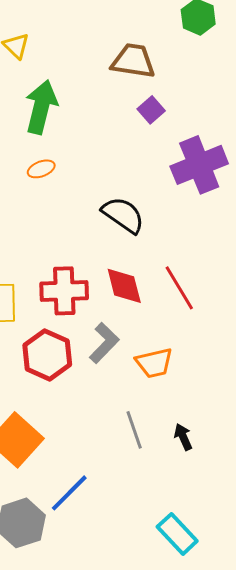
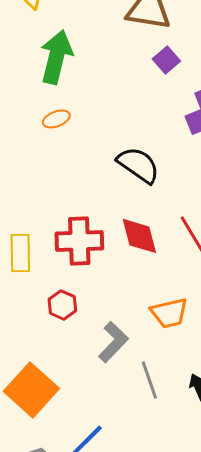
gray L-shape: (104, 343) -> (113, 342), moved
red hexagon: (47, 355) -> (62, 305), size x0.6

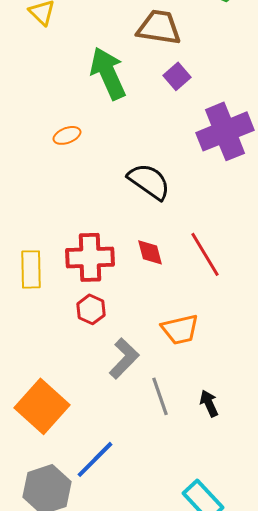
green arrow: (56, 57) -> (108, 73), moved, turned -38
red diamond: (139, 236) -> (150, 252), size x0.7
red hexagon: (62, 305) -> (91, 309), moved

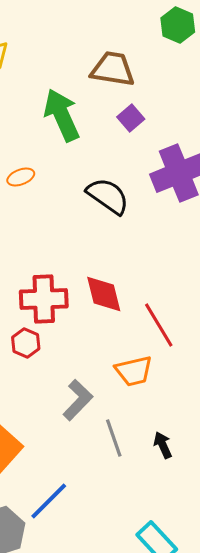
black semicircle: (149, 181) -> (108, 196), moved
red diamond: (150, 252) -> (104, 294), size x1.4
red line: (205, 254) -> (159, 325), moved
red hexagon: (91, 309) -> (26, 343), moved

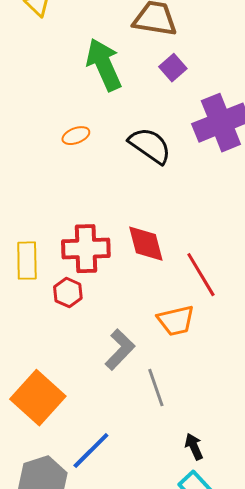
orange ellipse: (21, 177) -> (76, 136), moved
black arrow: (163, 445) -> (194, 447), moved

